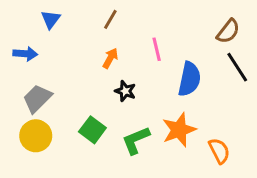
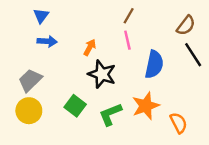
brown line: (110, 19) -> (129, 16), moved
blue arrow: (25, 54) -> (47, 41), moved
black star: (125, 91) -> (102, 74), size x1.6

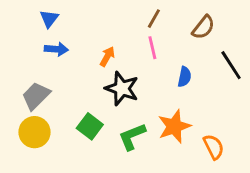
brown semicircle: (186, 25) -> (203, 27), moved
blue semicircle: (154, 64) -> (184, 77), size x0.6

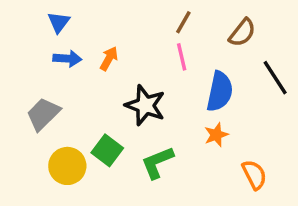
orange arrow: (107, 56) -> (109, 59), moved
blue semicircle: (184, 77) -> (220, 92), size x1.6
orange star: (174, 126) -> (216, 135), moved, size x0.6
yellow circle: (34, 132) -> (67, 166), moved

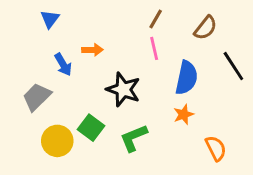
blue arrow: (67, 59) -> (63, 65), moved, turned 55
orange arrow: (109, 59) -> (92, 50), turned 60

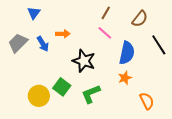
pink line: (154, 48) -> (105, 33), turned -35
gray trapezoid: (37, 97) -> (18, 43), moved

